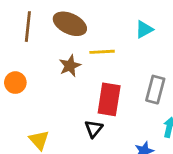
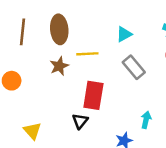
brown ellipse: (70, 24) -> (59, 29), turned 60
gray rectangle: (155, 90) -> (134, 67), moved, turned -55

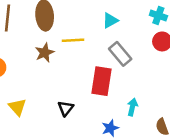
red rectangle: (93, 95) -> (102, 81), moved
yellow triangle: (32, 131) -> (17, 107), moved

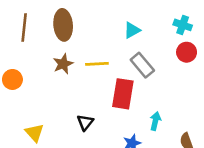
yellow line: (73, 40) -> (97, 64), moved
yellow triangle: (17, 107) -> (35, 133), moved

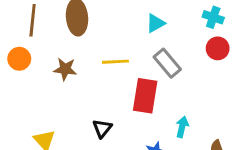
brown star: (63, 64) -> (65, 69), moved, turned 30
orange circle: (12, 79) -> (19, 59), moved

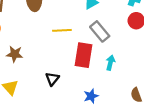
brown star: (65, 69) -> (15, 54), moved
cyan arrow: (182, 127) -> (110, 63), moved

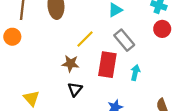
yellow line: (62, 30) -> (85, 39), turned -42
brown star: (15, 54) -> (70, 64), moved

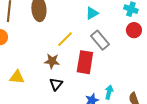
cyan arrow: (135, 73) -> (109, 92), moved
yellow triangle: (31, 98) -> (17, 77), moved, turned -42

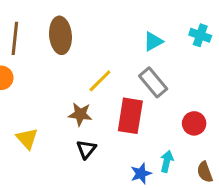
cyan triangle: (92, 13) -> (153, 41), moved
red circle: (134, 30) -> (194, 123), moved
yellow triangle: (17, 77) -> (27, 139), turned 42

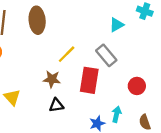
cyan cross: (200, 35) -> (145, 11), moved
cyan triangle: (153, 41) -> (116, 25), moved
black triangle: (86, 149) -> (56, 105), turned 42

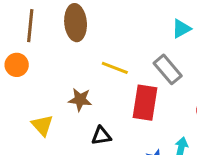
yellow line: (67, 54) -> (115, 68), turned 66
brown star: (52, 79) -> (80, 100), moved

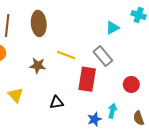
brown star: (80, 100) -> (38, 66), moved

